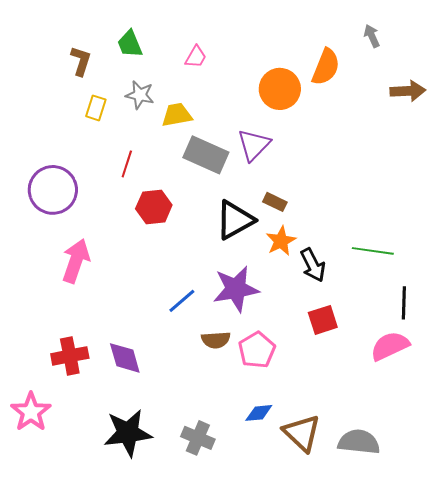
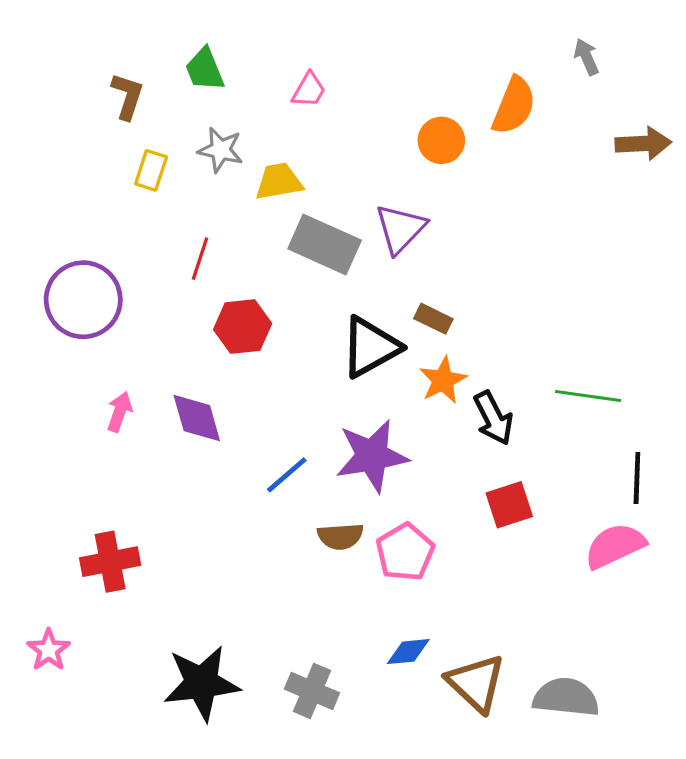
orange circle: (280, 89) -> (441, 140), size x0.7
pink arrow: (76, 261) -> (120, 412), size x0.6
purple diamond: (125, 358) -> (197, 418), moved
pink star: (31, 412) -> (49, 650), size x0.7

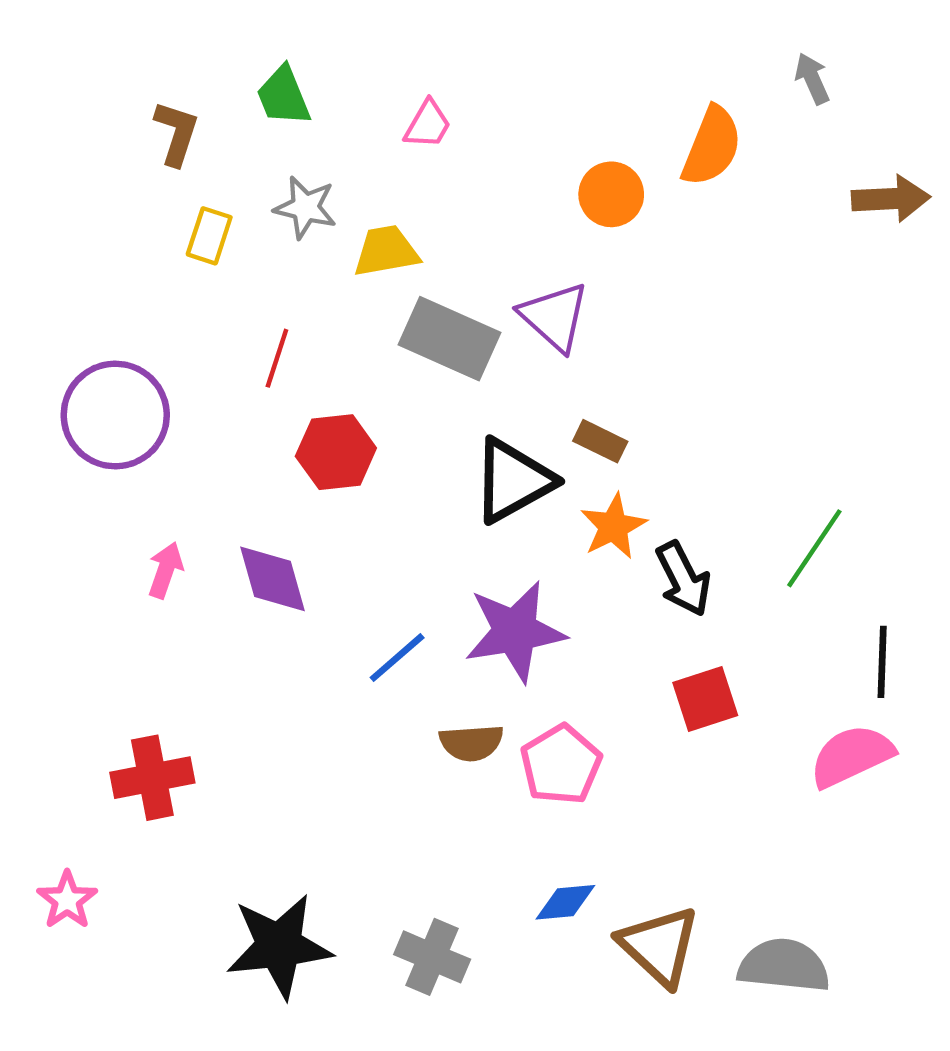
purple triangle: (400, 229) -> (554, 317), turned -32
green line: (588, 396) -> (814, 548), turned -64

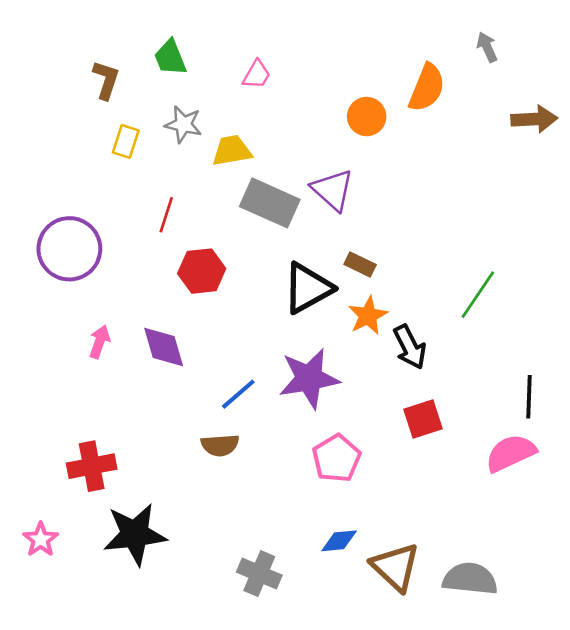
green line: (814, 548) -> (478, 295), moved
brown semicircle: (471, 743) -> (220, 445), moved
black star: (279, 946) -> (135, 534), moved

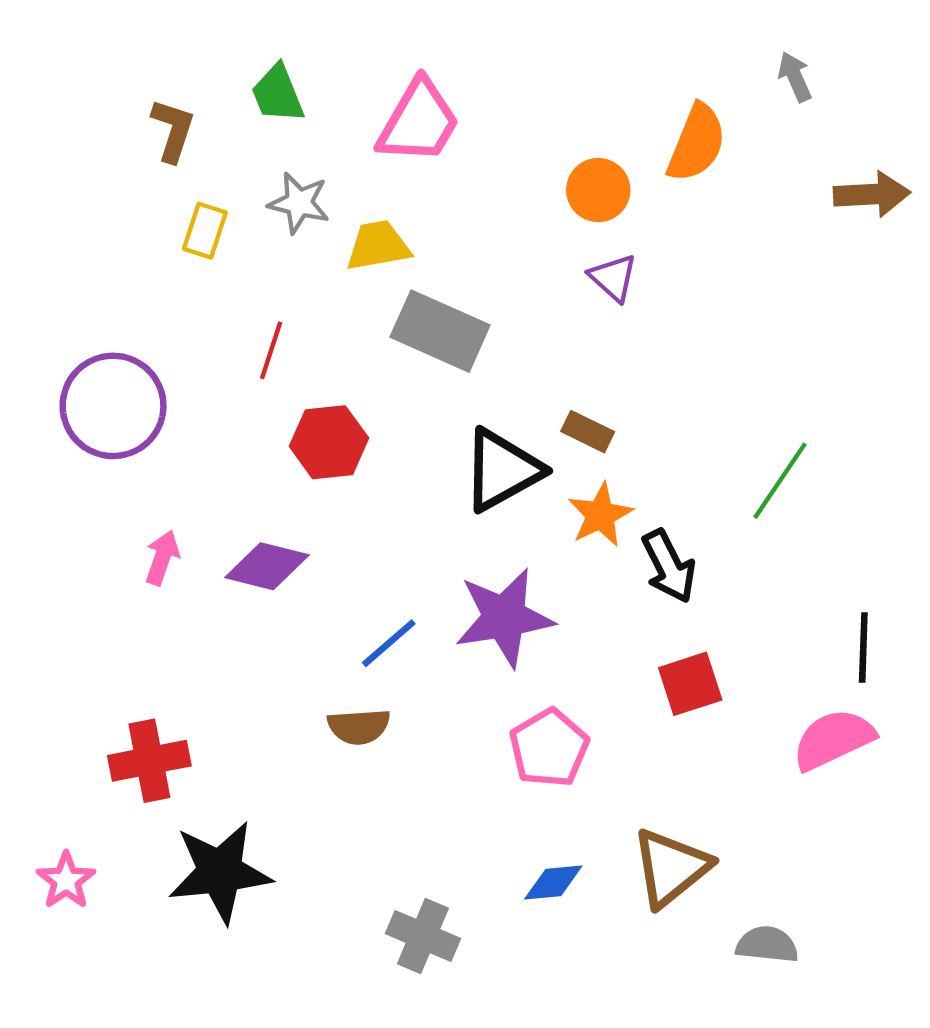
pink trapezoid: (257, 75) -> (419, 122), size x1.8
purple triangle: (333, 190) -> (613, 278), moved, size x0.7
purple diamond: (164, 347) -> (267, 566), turned -60
brown triangle: (395, 567) -> (671, 868), moved, turned 38
gray semicircle: (470, 579) -> (767, 945), size x0.7

